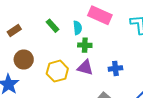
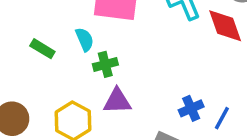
blue cross: (115, 68) -> (191, 108), moved

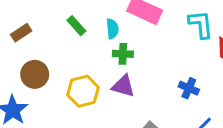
blue cross: (191, 108) -> (189, 88), moved, turned 30

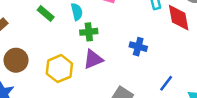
purple triangle: (123, 86) -> (93, 59), turned -30
blue cross: (189, 88) -> (138, 47), moved

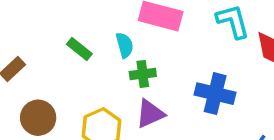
blue cross: (138, 47) -> (215, 94), size x1.5

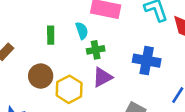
green rectangle: (79, 49) -> (51, 35), turned 54
brown circle: (38, 118) -> (41, 76), moved

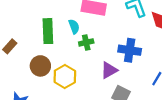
green rectangle: (51, 35) -> (48, 31), size x1.6
purple triangle: (102, 77) -> (109, 70), moved

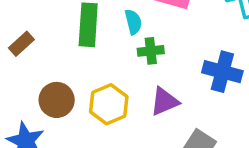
brown circle: (40, 66) -> (57, 100), moved
purple triangle: (109, 70) -> (164, 101), moved

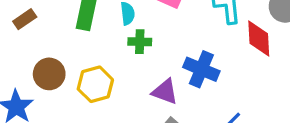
purple triangle: (164, 101) -> (165, 92), moved, turned 36

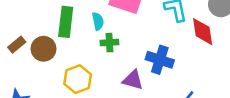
brown rectangle: (25, 19) -> (17, 45), moved
brown circle: (49, 74) -> (44, 49), moved

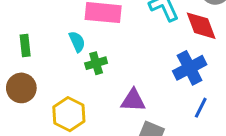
green rectangle: (66, 22) -> (25, 46), moved, size x0.6
blue cross: (160, 60) -> (190, 68), moved, turned -32

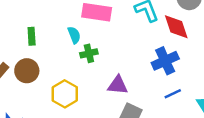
blue line: (201, 108) -> (173, 94), turned 35

